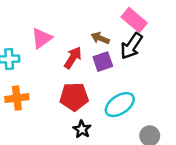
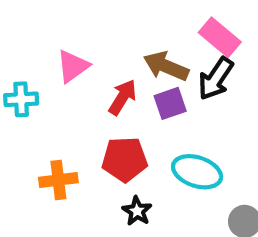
brown arrow: (100, 38) -> (166, 66), size x1.5
orange cross: (17, 98) -> (58, 180), moved
cyan ellipse: (120, 105) -> (197, 172), turned 52

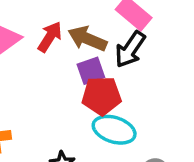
red arrow: (123, 97) -> (50, 37), moved
red pentagon: (125, 159) -> (102, 96), moved

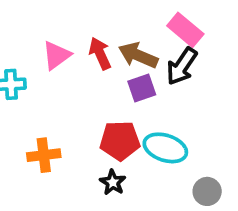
red arrow: (50, 37) -> (100, 53), turned -56
red pentagon: (102, 96) -> (120, 141), moved

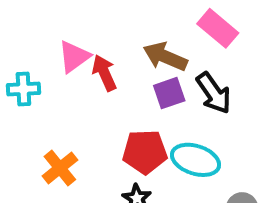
red arrow: (100, 53) -> (104, 73), moved
black arrow: (182, 66) -> (214, 93), moved, turned -69
orange cross: (44, 155) -> (60, 168), turned -32

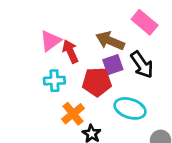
cyan cross: (23, 89) -> (54, 81), moved
red pentagon: (145, 152) -> (97, 82), moved
orange cross: (60, 168) -> (73, 114), moved

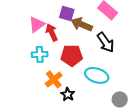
purple square: (113, 65) -> (67, 13), moved, turned 35

